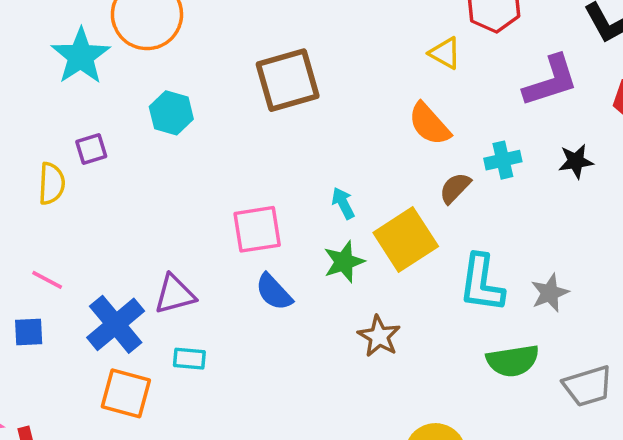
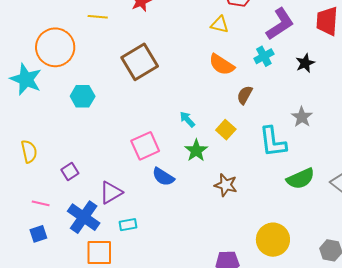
purple square: (91, 149) -> (70, 171), moved
cyan cross: (503, 160) -> (264, 56), moved
yellow square: (406, 239) -> (226, 130), size x0.6
gray star: (550, 293) -> (302, 117), moved

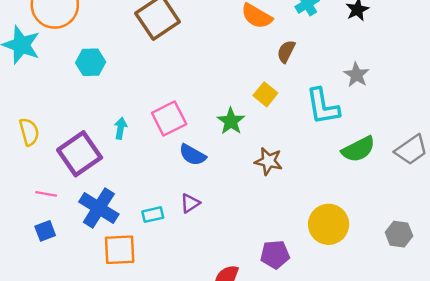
cyan arrow: (187, 119) -> (120, 128), moved, turned 54
purple square: (70, 171) -> (80, 154), size x2.0
purple triangle: (111, 193) -> (190, 203), moved, size x0.7

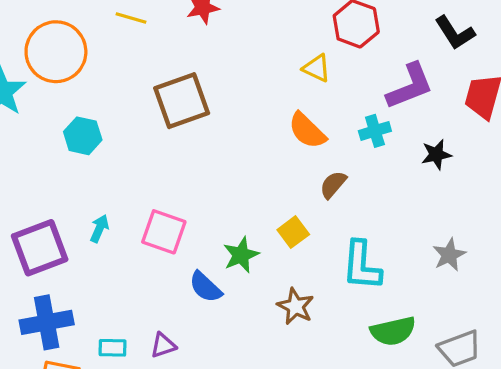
gray star: (356, 75) -> (449, 255), moved
pink square: (169, 118) -> (164, 232), turned 32
blue semicircle: (193, 155) -> (205, 287), moved
brown star: (268, 161) -> (295, 306), moved
blue cross: (99, 208) -> (47, 322), turned 33

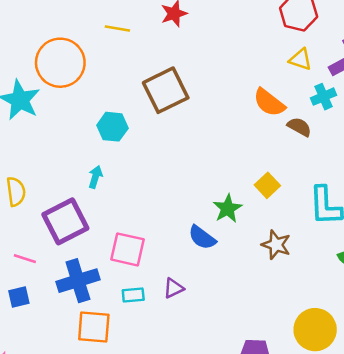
yellow triangle: (317, 68) -> (300, 59), moved
cyan hexagon: (83, 136) -> (112, 127), moved
brown semicircle: (333, 185) -> (299, 127), moved, turned 85
cyan arrow: (99, 229) -> (95, 177), moved
pink square: (164, 232) -> (128, 249), moved

